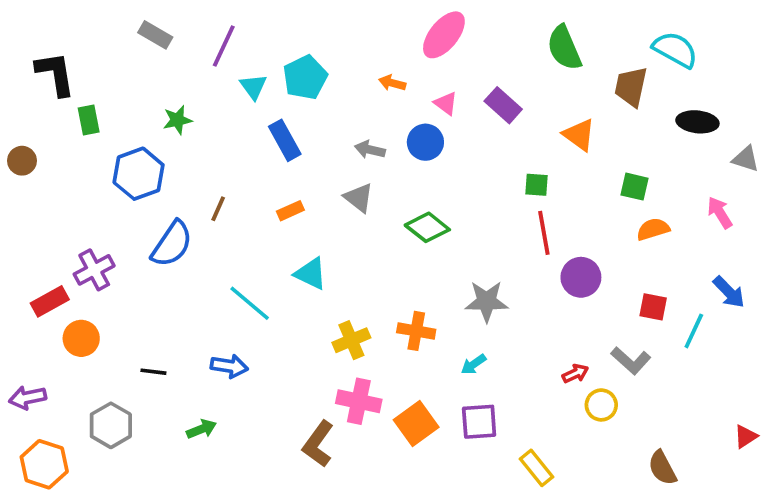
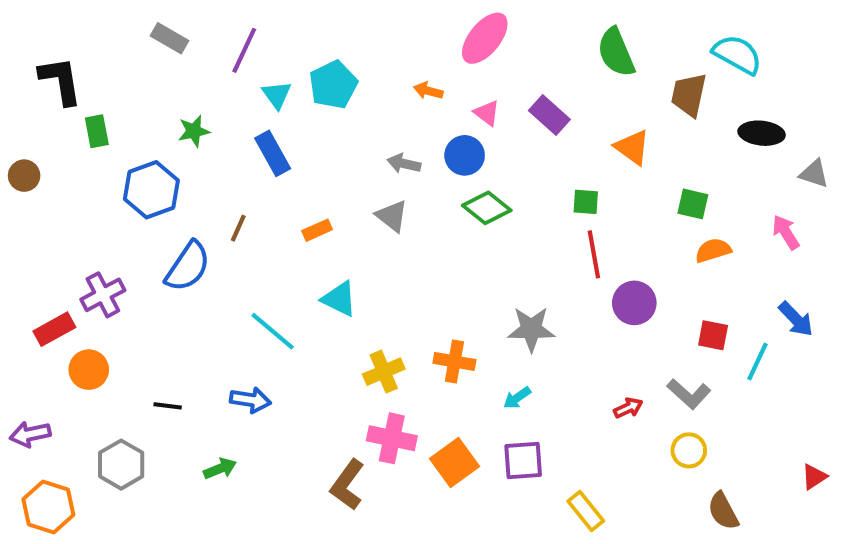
blue rectangle: (285, 140) -> (273, 153), moved
green diamond: (427, 227) -> (487, 208), moved
yellow circle: (601, 405) -> (689, 450), moved

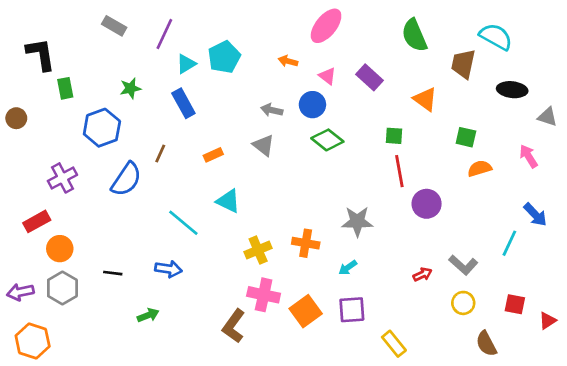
cyan triangle: (277, 95) -> (186, 64), turned 35
purple cross: (103, 295) -> (62, 178), moved
red square: (713, 335) -> (515, 304), moved
gray hexagon: (121, 465) -> (62, 288), moved

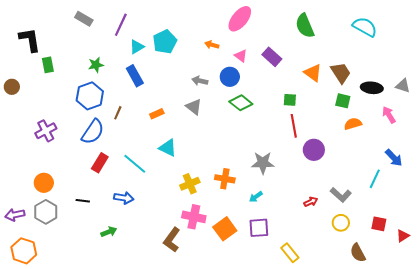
brown trapezoid: (463, 64) -> (341, 73), moved, turned 135
black ellipse: (512, 90) -> (372, 88), moved
blue hexagon: (102, 128) -> (90, 96), moved
red rectangle: (37, 221) -> (100, 163), moved, turned -30

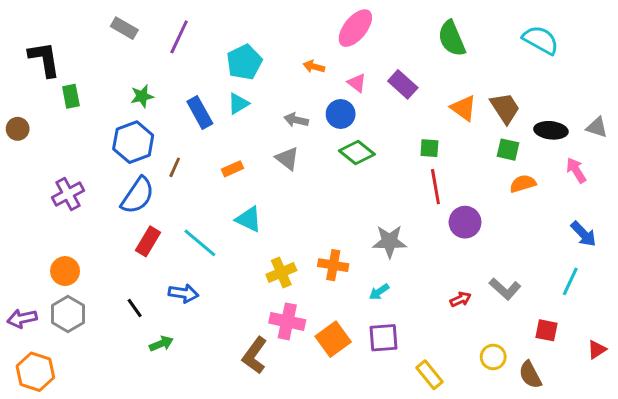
cyan triangle: (137, 47) -> (238, 104), moved
cyan line: (375, 179) -> (570, 281), moved
black line: (83, 201) -> (135, 308), moved, turned 48
yellow circle: (341, 223) -> (493, 357), moved
red square: (379, 224) -> (546, 330), moved

